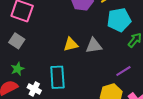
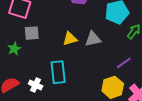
gray square: (17, 41) -> (32, 33), moved, turned -35
green star: (17, 69) -> (14, 49), moved

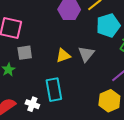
gray triangle: (93, 39) -> (86, 54), turned -36

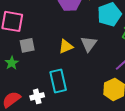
white cross: (32, 104) -> (37, 96), turned -32

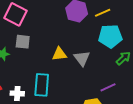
gray triangle: (89, 44) -> (82, 58), turned -30

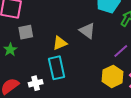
yellow triangle: (59, 54) -> (60, 43), moved

